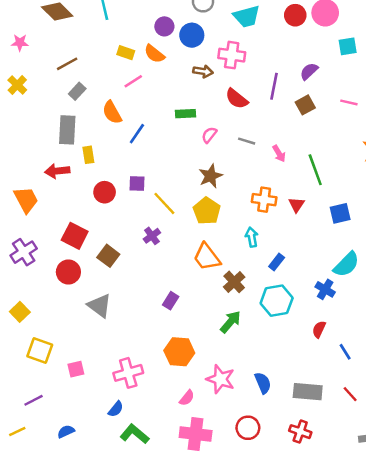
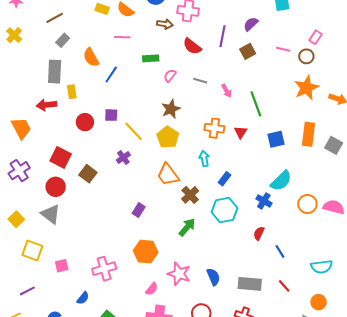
pink line: (133, 81) -> (122, 37), moved, turned 35
gray triangle: (100, 306) -> (51, 214), moved
blue semicircle: (116, 409) -> (83, 298), moved

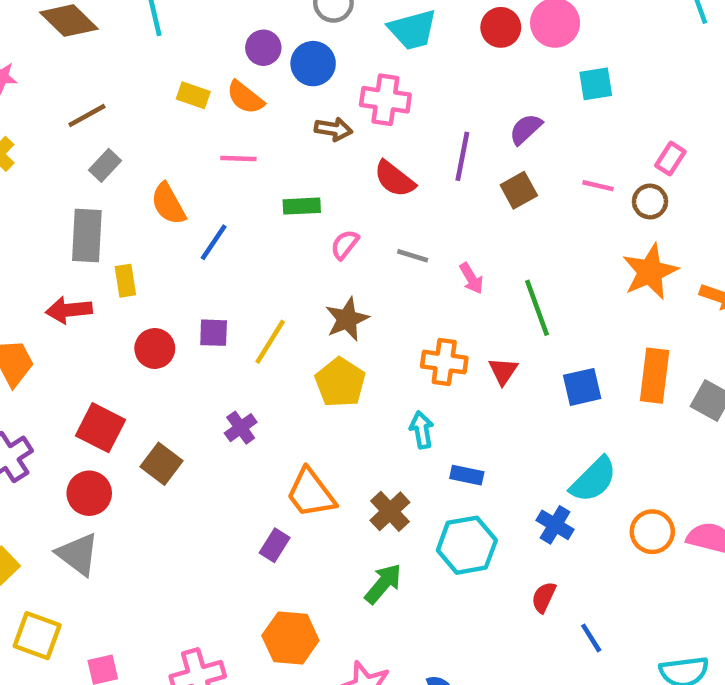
yellow line: (133, 131) -> (270, 342), moved, turned 75
orange trapezoid: (168, 175) -> (311, 493), moved
blue rectangle: (224, 179) -> (467, 475), turned 64

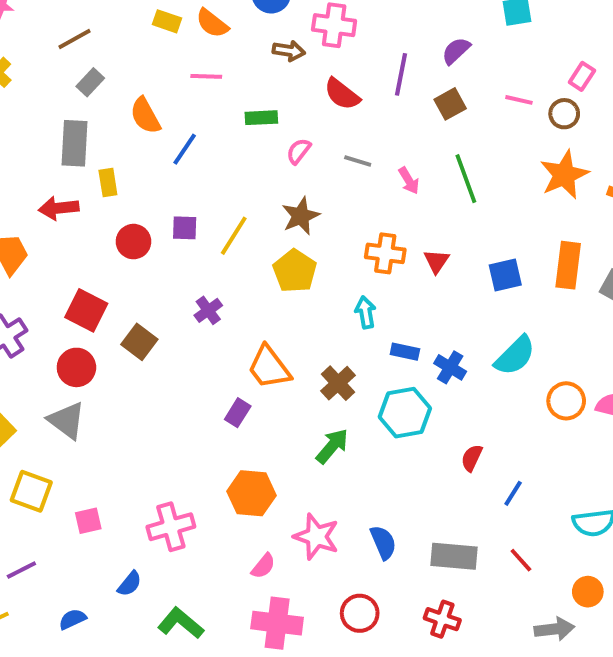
green line: (537, 308) -> (466, 179), moved
blue cross: (555, 525) -> (450, 367), moved
blue line: (591, 638) -> (513, 493), turned 64

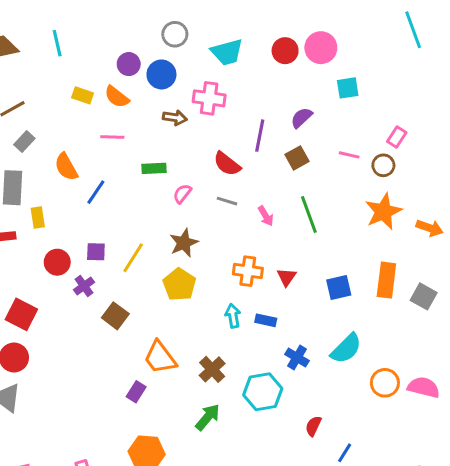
red semicircle: (342, 94) -> (227, 164), moved
purple cross: (208, 310) -> (84, 286), moved
brown square: (139, 342) -> (115, 316), moved
blue rectangle: (405, 352) -> (266, 320), moved

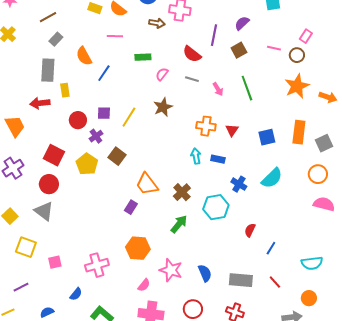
yellow pentagon: (179, 285) -> (87, 164), moved
gray square: (424, 296) -> (324, 143), turned 36
orange circle: (385, 383) -> (318, 174), moved

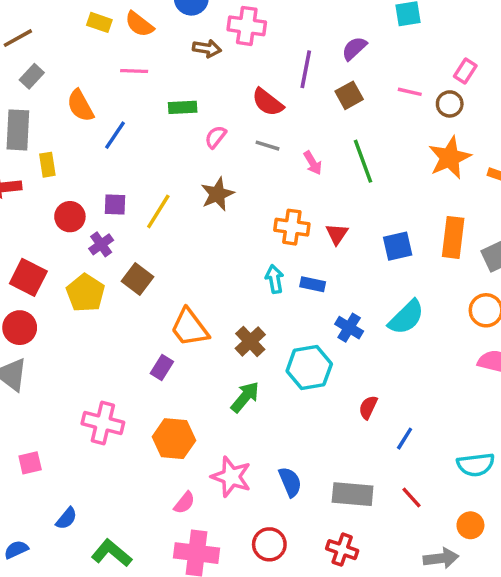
pink cross: (97, 265) -> (103, 423), moved, turned 30

